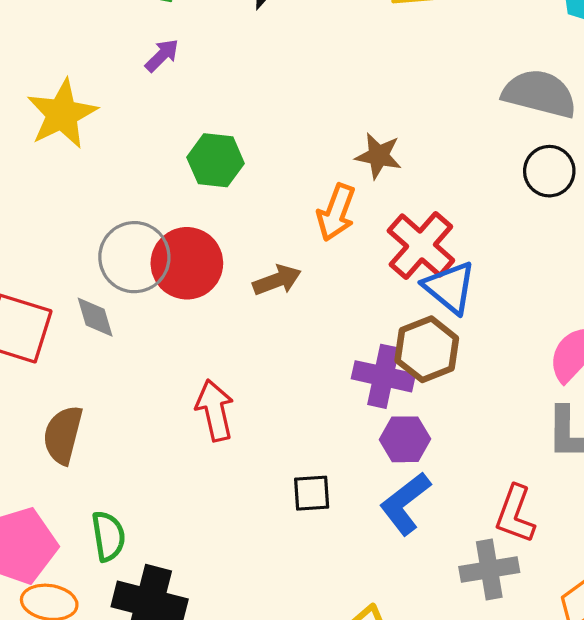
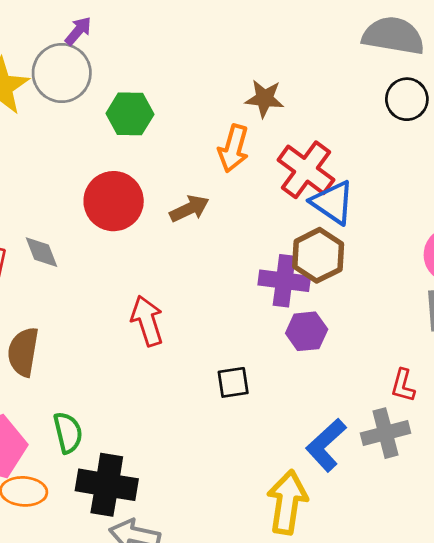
gray circle: (134, 257) -> (62, 73), moved
blue L-shape: (405, 503) -> (326, 445), moved
red L-shape: (515, 514) -> (403, 385), size x0.7

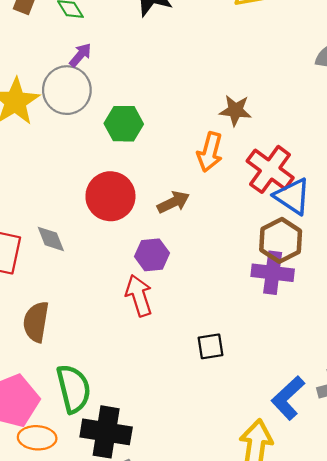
purple cross: (284, 281) -> (273, 273), moved
purple hexagon: (307, 331) -> (152, 255), moved
green semicircle: (68, 433) -> (74, 389), size x1.4

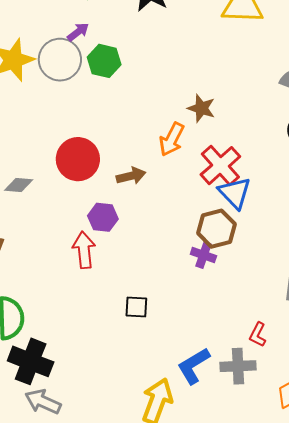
green hexagon: (124, 124) -> (104, 61), moved
gray diamond: (51, 239) -> (19, 185), turned -76
purple cross: (273, 273) -> (203, 255), size x0.7

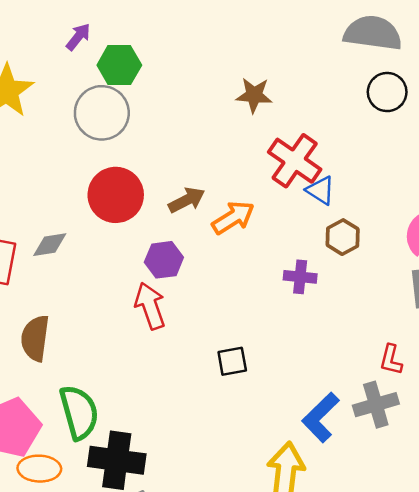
gray circle: (60, 60) -> (102, 113), moved
orange arrow: (172, 139) -> (233, 218), moved, turned -136
blue triangle: (235, 193) -> (320, 190), size x0.7
brown hexagon: (216, 229) -> (343, 237), moved, size x0.7

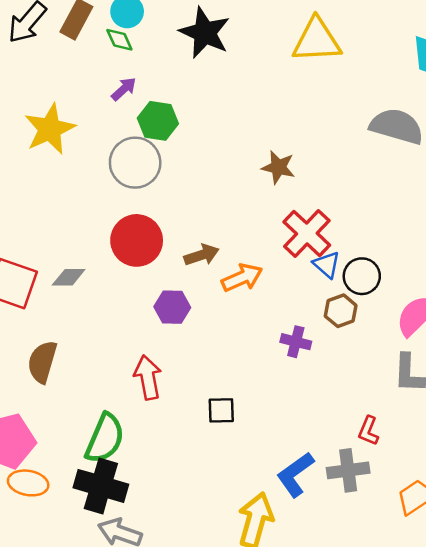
black circle: (387, 92) -> (362, 276), moved
red arrow: (150, 306) -> (148, 377), moved
green semicircle: (79, 412) -> (105, 438), moved, turned 30

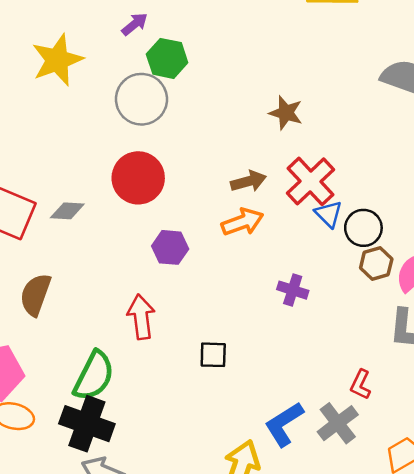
brown arrow: (202, 255) -> (248, 181), moved
brown hexagon: (341, 311) -> (376, 263), moved
gray cross: (348, 470) -> (338, 423), turned -33

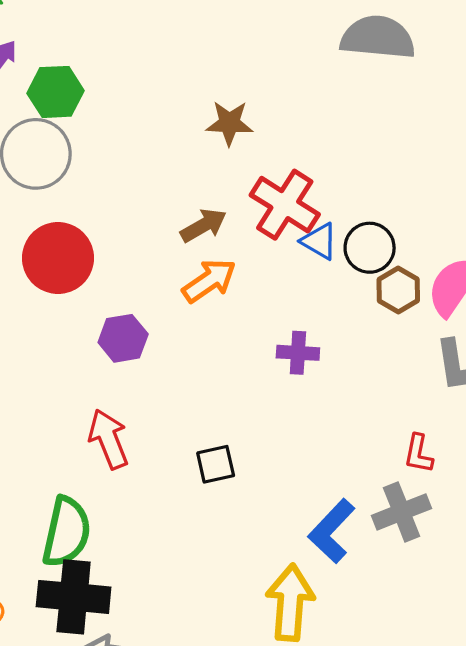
gray cross: (338, 423) -> (402, 512), turned 30

